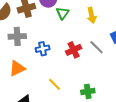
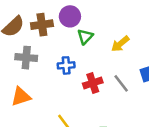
yellow arrow: (92, 15) -> (120, 44), turned 56
blue cross: (43, 49) -> (66, 65), moved

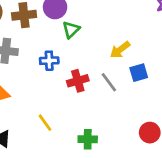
yellow arrow: (120, 44) -> (120, 50), moved

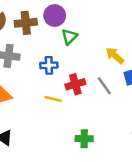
yellow arrow: (120, 50) -> (115, 56), turned 78
yellow line: (45, 123) -> (53, 99), moved, turned -42

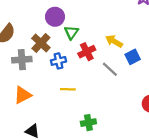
brown cross: (26, 23) -> (41, 43), moved, turned -30
red cross: (75, 84) -> (87, 52), moved
green cross: (84, 139) -> (88, 123), moved

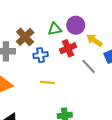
purple circle: (55, 17) -> (76, 25), moved
green triangle: (71, 32) -> (55, 29), turned 40

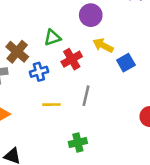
purple circle: (76, 25) -> (91, 15), moved
gray line: (89, 66) -> (86, 96), moved, turned 63

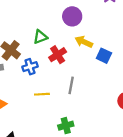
blue square: (126, 63) -> (104, 56), turned -32

